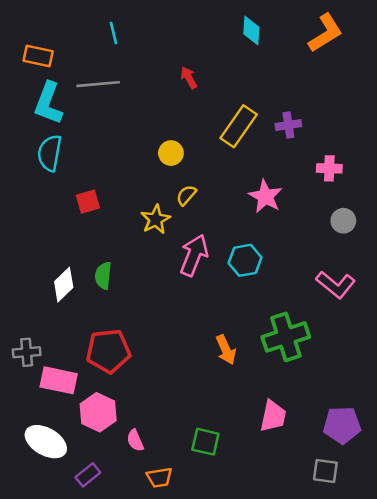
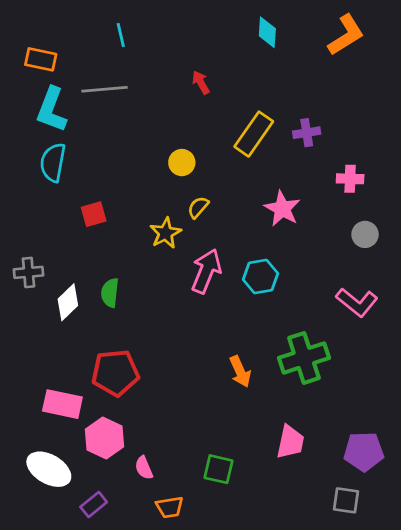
gray cross: (27, 352) -> (28, 272), moved

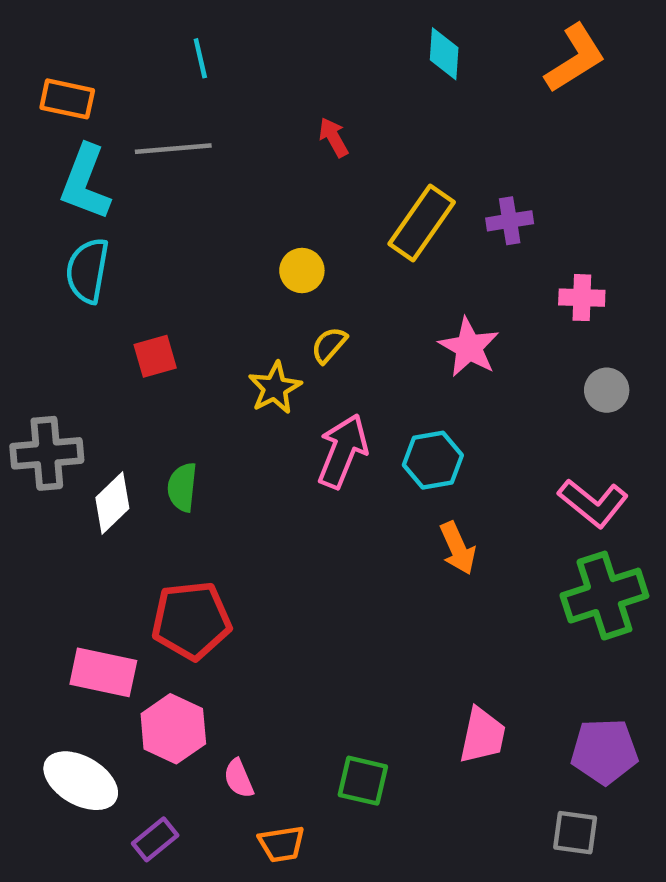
gray cross: (28, 272) -> (47, 453), size x1.4
green cross: (304, 358) -> (604, 596), moved
orange arrow: (240, 371) -> (458, 548), moved

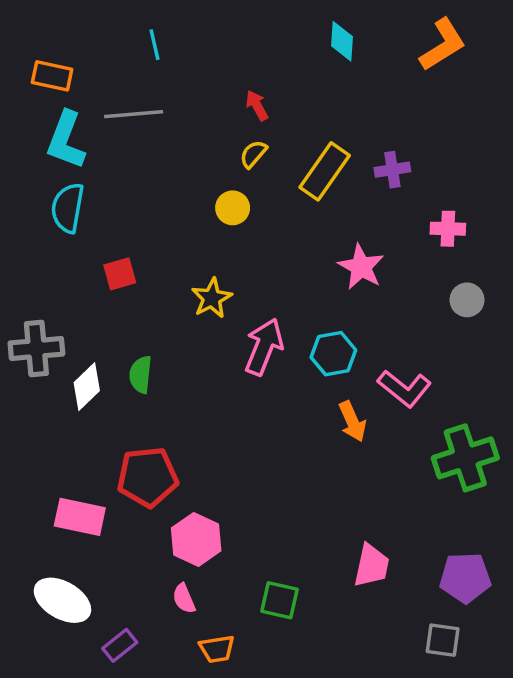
yellow semicircle: (329, 345) -> (253, 154), moved
pink L-shape: (593, 503) -> (404, 388), moved
pink hexagon: (173, 729) -> (196, 539), moved

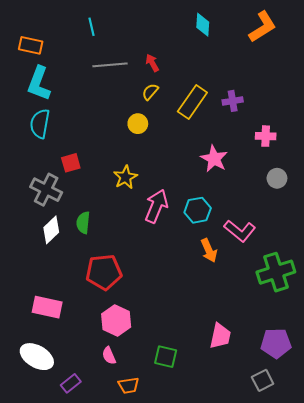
gray line: (134, 114) -> (110, 65), moved
gray cross: (36, 348) -> (46, 190), moved, turned 32
red pentagon: (148, 477) -> (104, 272), moved
gray square: (443, 640) -> (263, 380), turned -35

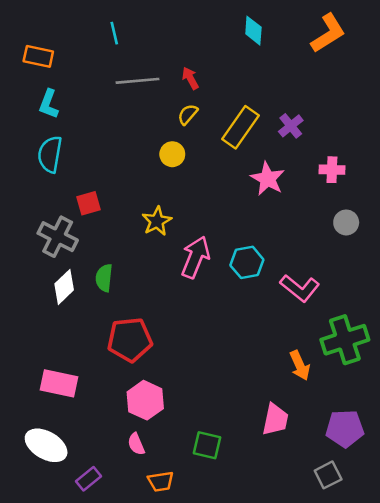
cyan L-shape: (39, 83) -> (49, 104), size x0.7
purple cross: (233, 101) -> (291, 126), turned -30
pink star: (214, 159) -> (268, 179), moved
orange arrow: (209, 250) -> (300, 365), moved

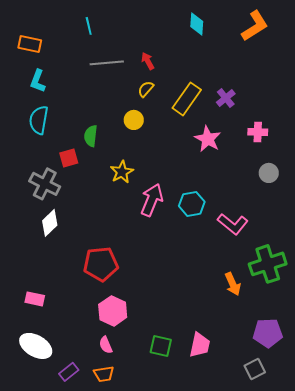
green semicircle: (104, 278) -> (91, 136), moved
pink rectangle: (59, 383) -> (35, 299), moved, size x0.7
pink trapezoid: (275, 420) -> (200, 345), moved
orange trapezoid: (161, 481) -> (104, 374), moved

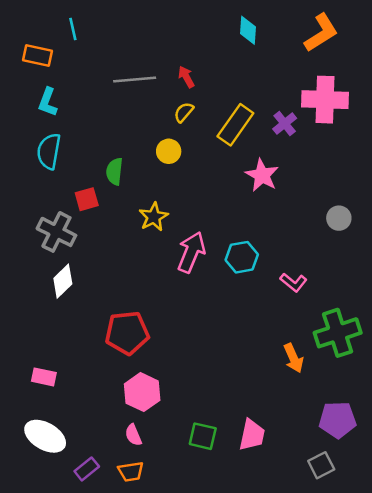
cyan line: (89, 26) -> (73, 29), moved
pink cross: (258, 132) -> (325, 100), moved, size x1.8
pink L-shape: (233, 224) -> (293, 282), size x0.7

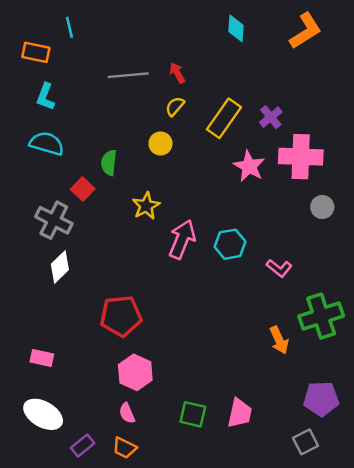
pink cross: (325, 100) -> (301, 157), moved
cyan semicircle: (49, 151) -> (47, 143), turned 96
red square: (87, 199) -> (83, 189), turned -30
orange trapezoid: (131, 471) -> (125, 448), turned 35

